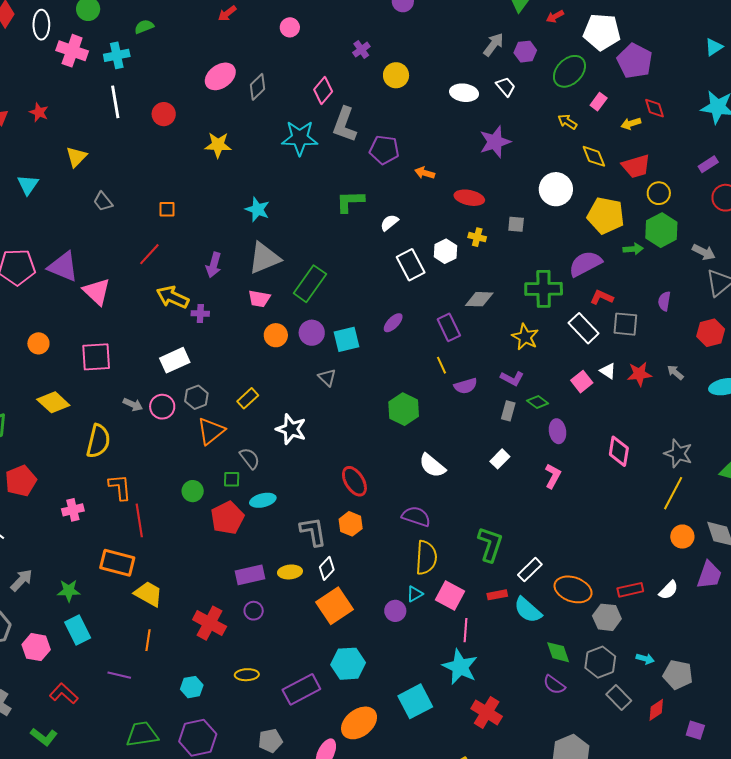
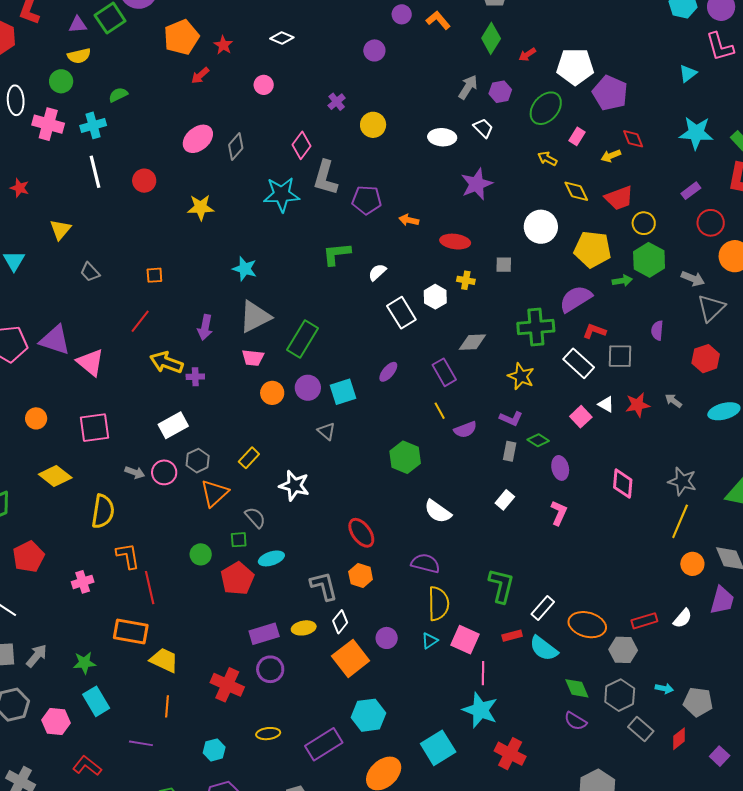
purple circle: (254, 611) -> (270, 669), size x1.4
purple circle: (395, 611) -> (387, 638), moved
purple square: (695, 730) -> (720, 756), turned 30

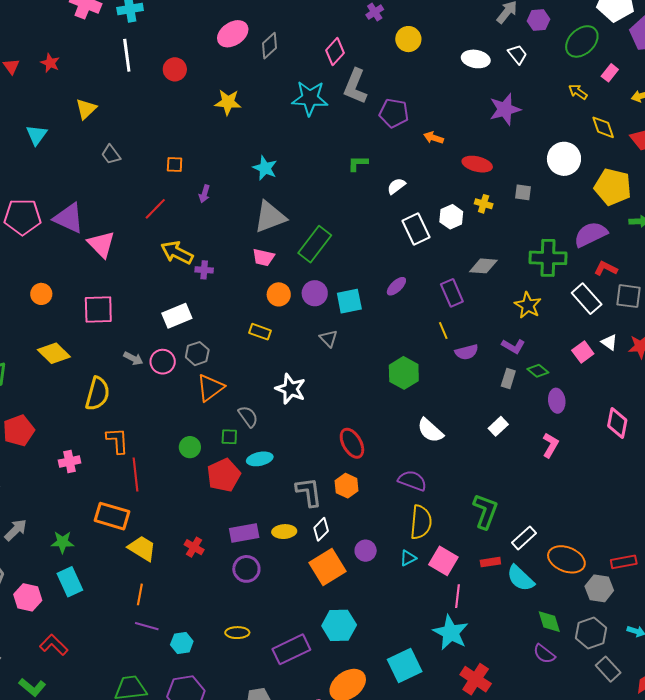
green L-shape: (336, 254) -> (358, 163), size x0.7
purple arrow: (205, 327) -> (204, 194), moved, size x0.7
yellow rectangle: (249, 458) -> (260, 332), moved, turned 60
red cross: (227, 685) -> (194, 547), moved, size x0.6
purple line: (141, 743) -> (147, 626), moved

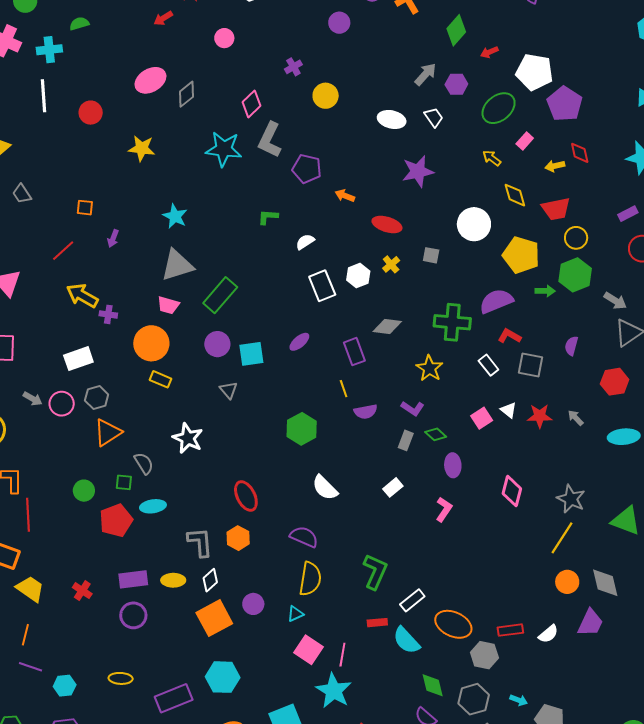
yellow cross: (484, 204) -> (391, 264), turned 30
orange circle: (279, 294) -> (151, 343), moved, size x1.5
white rectangle: (587, 299) -> (488, 365), size x0.7
pink square: (443, 561) -> (308, 650), moved

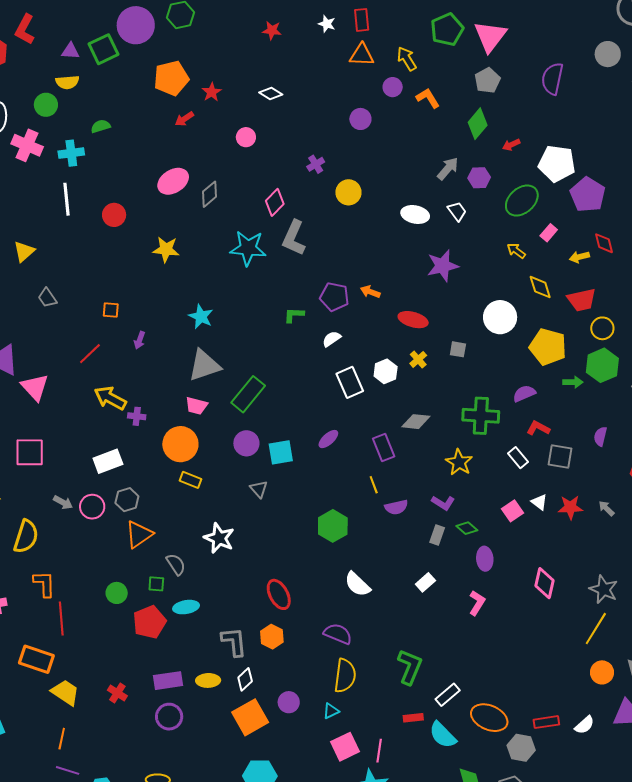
purple pentagon: (307, 169) -> (334, 297), moved
purple semicircle: (496, 301) -> (524, 394), size x0.7
pink square: (308, 650) -> (345, 747), turned 32

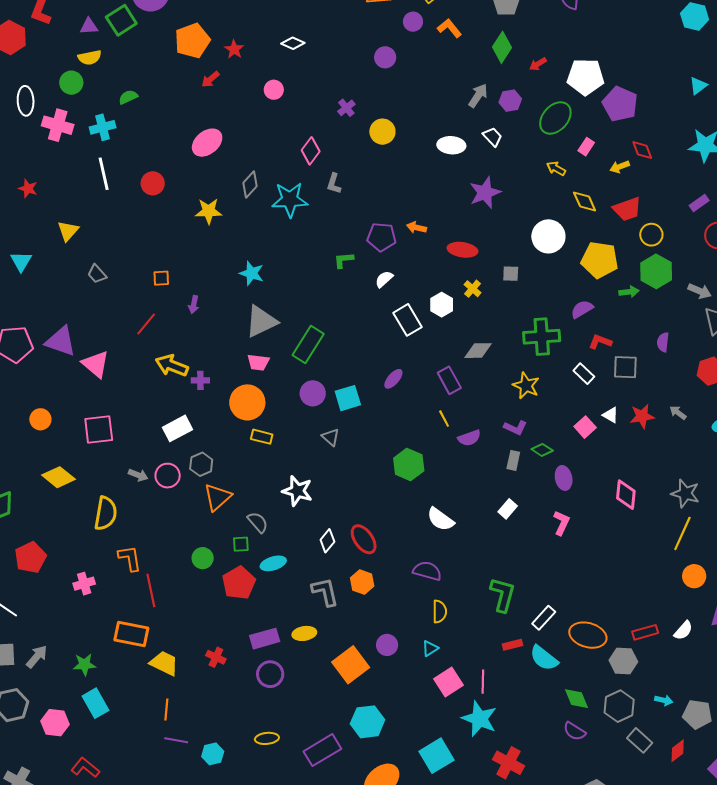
gray diamond: (209, 194) -> (250, 184), moved
gray L-shape: (294, 238) -> (334, 184), size x0.6
yellow semicircle: (345, 676) -> (440, 612), size x0.7
white diamond: (245, 679) -> (327, 541), moved

